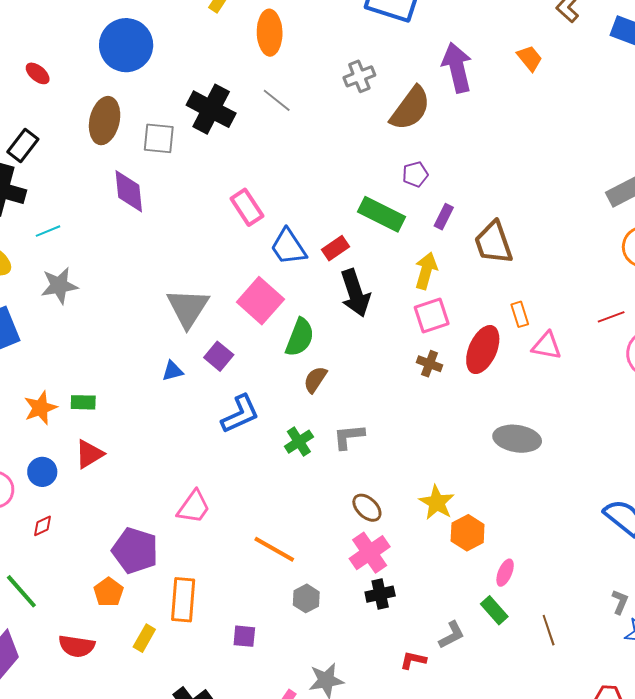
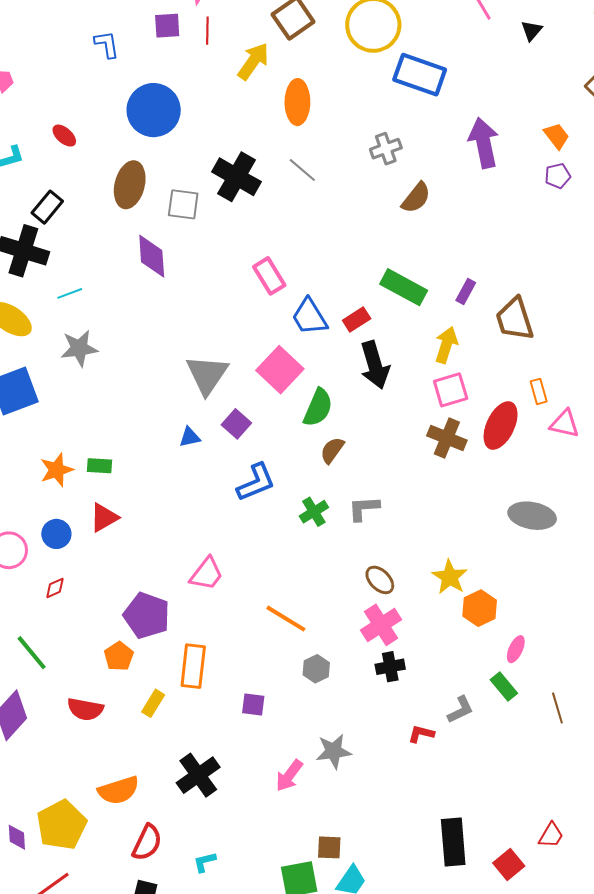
brown semicircle: (410, 108) -> (416, 198), moved, size x0.7
purple pentagon: (415, 174) -> (558, 176), moved
brown cross: (430, 364) -> (447, 438), size x1.5

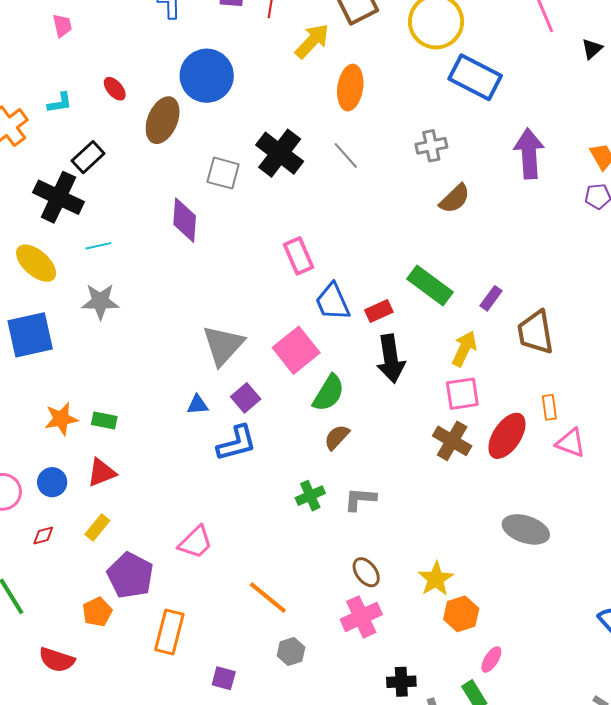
brown ellipse: (130, 185) -> (163, 120), moved
blue L-shape: (256, 482) -> (237, 443), moved
black cross: (390, 667) -> (401, 682), moved
yellow rectangle: (153, 703) -> (97, 527), moved

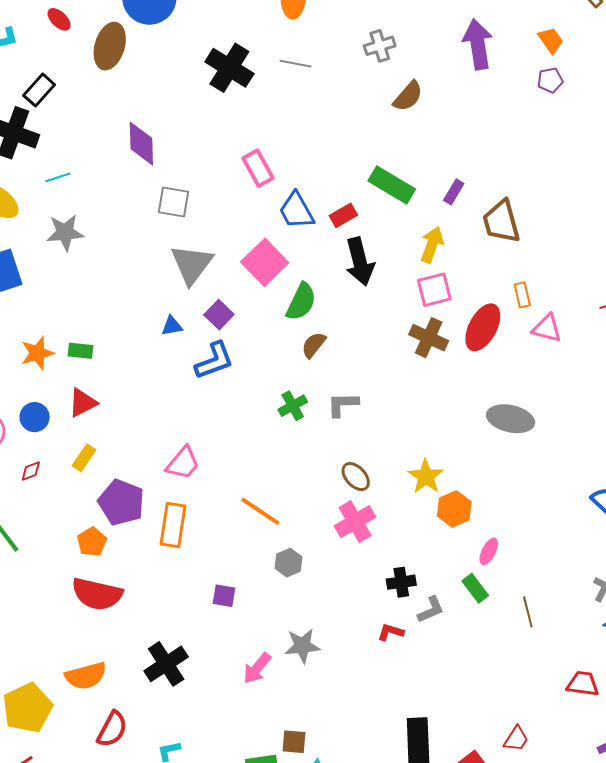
gray line: (346, 155) -> (295, 64), turned -32
gray square: (223, 173) -> (174, 202), moved
orange rectangle: (169, 632) -> (173, 525), moved
red semicircle: (57, 660) -> (97, 594), moved, size x1.4

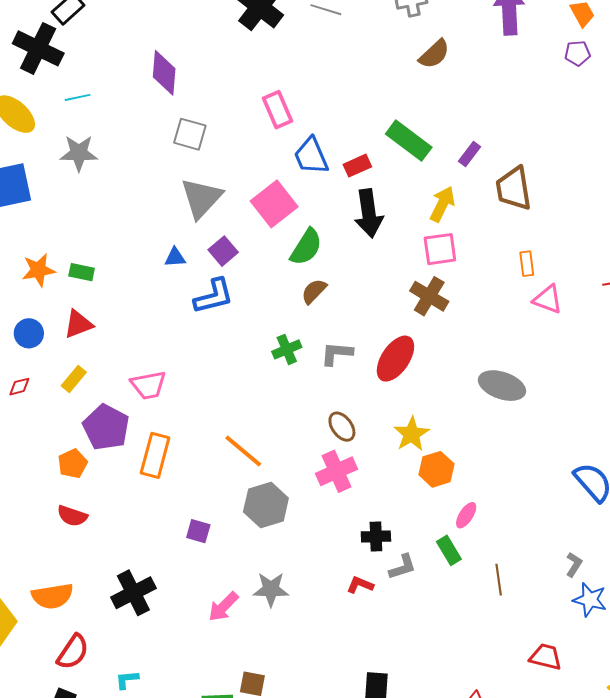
red ellipse: (483, 327) -> (395, 359), moved
pink trapezoid: (183, 463) -> (148, 385), moved, turned 33
gray hexagon: (289, 563) -> (266, 505), size x1.6
red semicircle: (97, 594) -> (72, 516), size x0.6

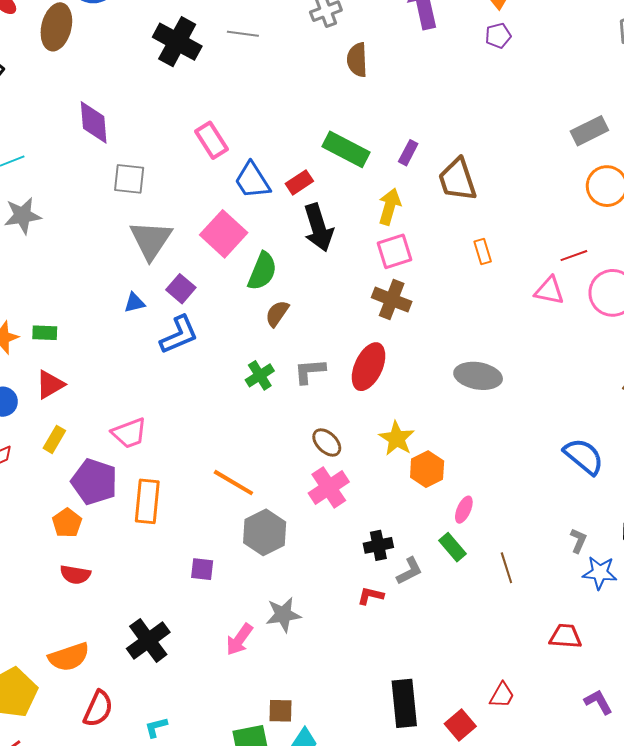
brown semicircle: (434, 54) -> (357, 60), turned 140
pink triangle: (548, 299) -> (549, 291), moved

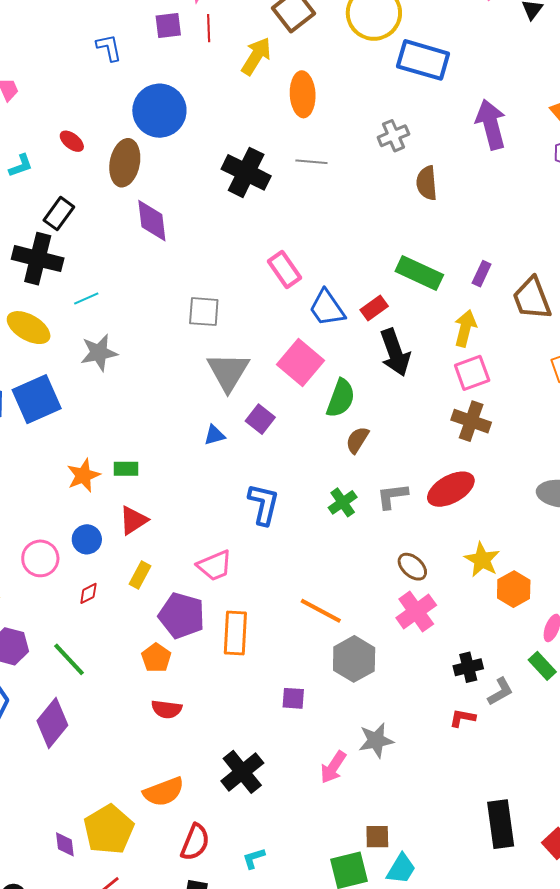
purple diamond: (94, 122) -> (152, 221), moved
blue L-shape: (179, 335) -> (263, 504), moved, turned -51
red ellipse: (369, 367) -> (451, 489), turned 39

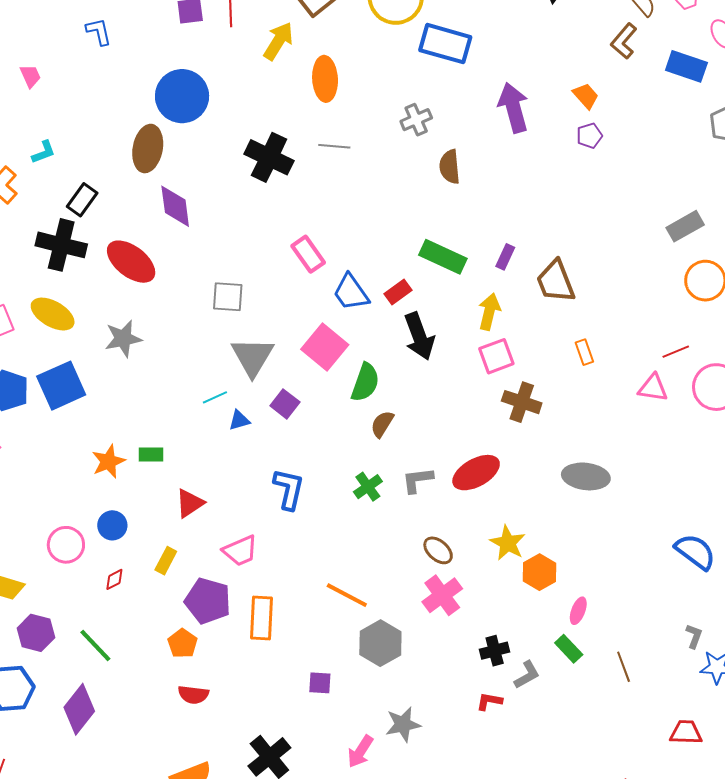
blue L-shape: (109, 48) -> (99, 32), moved
red ellipse: (72, 141) -> (131, 262), moved, size x2.0
cyan line: (86, 299) -> (215, 397), moved
brown cross: (471, 421) -> (522, 402), moved
red triangle: (133, 520) -> (190, 503), moved

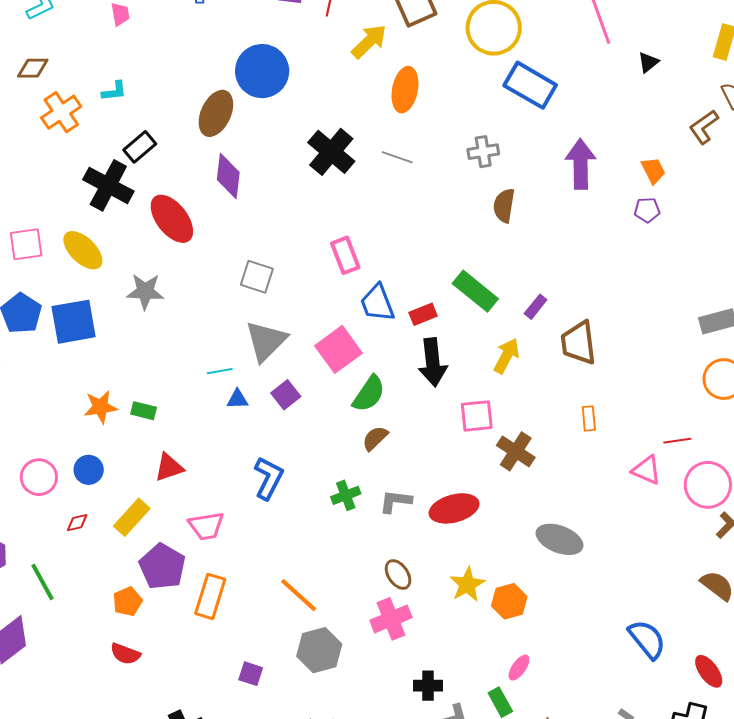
pink square: (496, 356) -> (477, 416), moved
yellow rectangle: (166, 561) -> (132, 517), size x1.4
orange hexagon: (540, 572) -> (509, 601), moved

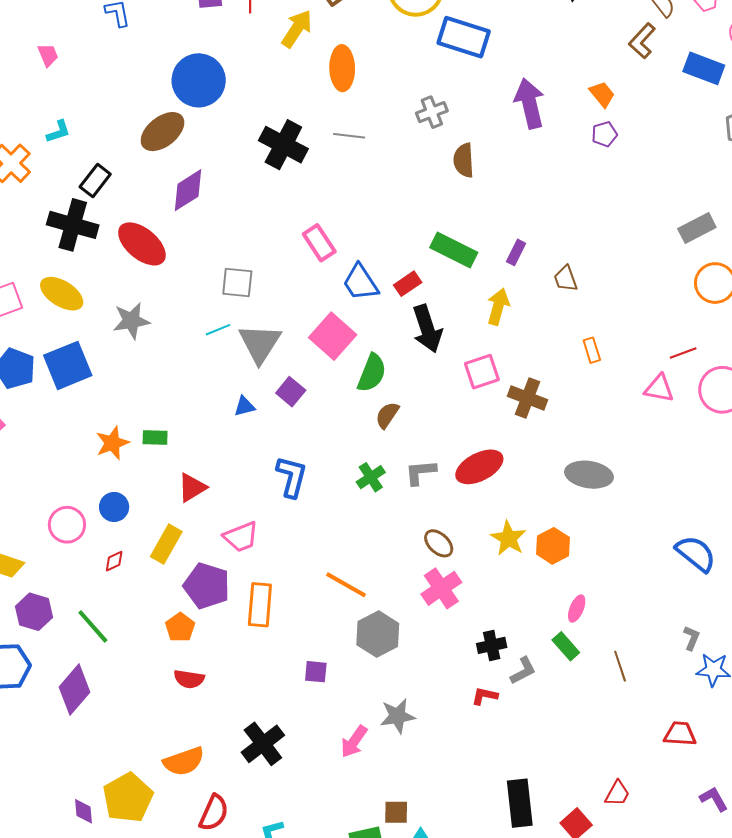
brown ellipse: (216, 113) -> (163, 132), turned 39
purple diamond: (228, 176) -> (188, 190), turned 63
brown trapezoid: (578, 343) -> (566, 279), size x0.6
cyan line: (220, 371) -> (218, 330), moved

